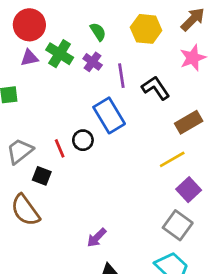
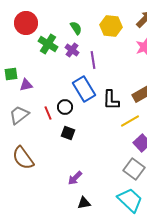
purple triangle: (29, 58) -> (26, 85), moved
black L-shape: (156, 88) -> (111, 100), moved, turned -145
black square: (42, 176) -> (68, 133), moved

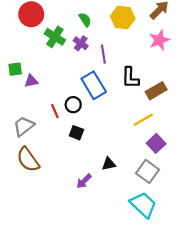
black L-shape: (111, 100) -> (130, 78), moved
gray trapezoid: (19, 115) -> (24, 126), moved
black triangle: (84, 203) -> (109, 164), moved

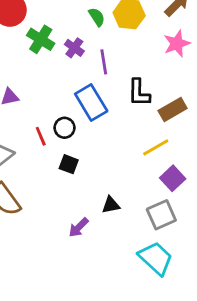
green semicircle: (85, 20) -> (97, 17), moved
gray square: (147, 171) -> (161, 215), turned 30

